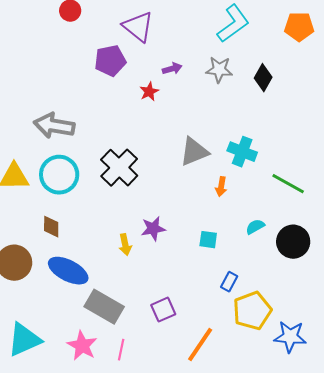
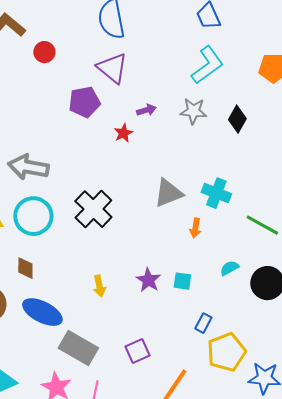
purple star: (153, 229) -> (148, 280), moved, turned -30

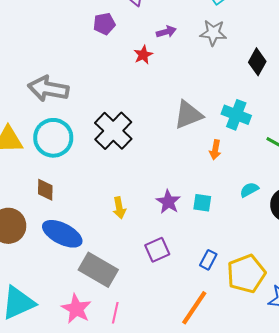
purple pentagon: (84, 102) -> (104, 24), size x0.7
black diamond: (237, 119) -> (257, 62), moved
blue rectangle: (203, 323) -> (208, 260), moved
purple square: (137, 351) -> (157, 250), moved

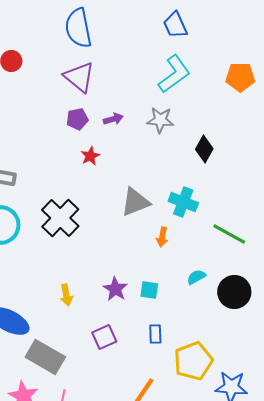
purple pentagon: (104, 24) -> (77, 119), moved
red star: (143, 55) -> (90, 156), moved
blue rectangle: (208, 260) -> (155, 334), moved, turned -30

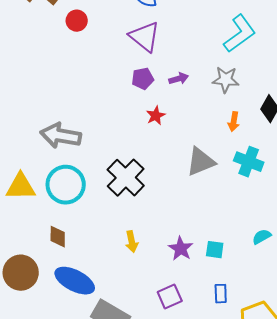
orange arrow: (162, 237) -> (234, 122), moved
yellow arrow: (66, 295) -> (132, 242), moved

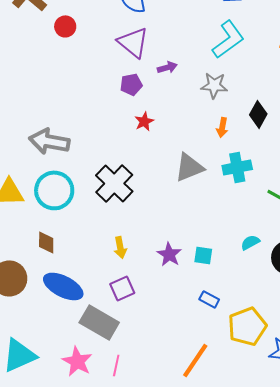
purple arrow: (179, 79) -> (167, 67), moved
cyan cross: (249, 162) -> (237, 167), turned -32
blue rectangle: (221, 294) -> (209, 299), turned -60
purple square: (170, 297) -> (122, 288), moved

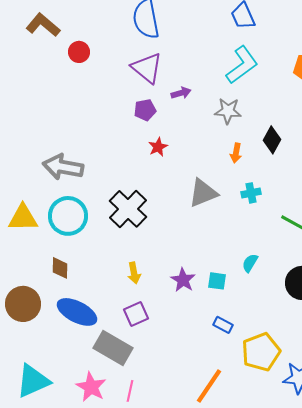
cyan cross: (237, 167) -> (251, 193), size x0.7
cyan semicircle: (250, 242) -> (250, 263), moved, turned -30

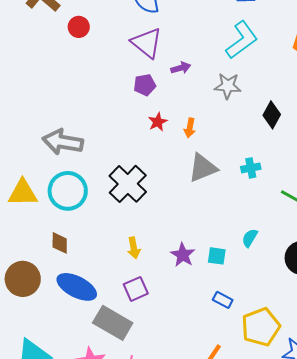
orange arrow: (236, 153) -> (190, 128), moved

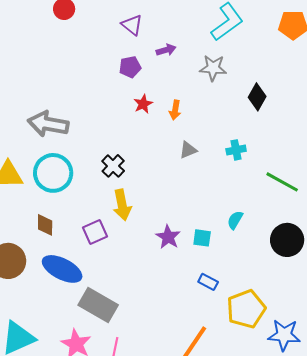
purple triangle: (147, 43) -> (132, 25), size x0.7
gray triangle: (203, 168) -> (188, 150), size x0.6
black cross: (128, 184) -> (113, 166), size x0.6
yellow arrow: (134, 248) -> (122, 205), moved, size x1.4
purple square: (136, 289) -> (95, 232), moved

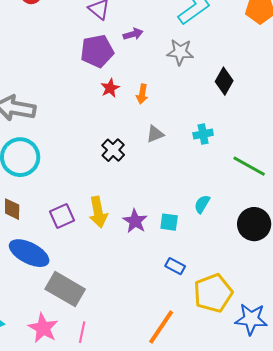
purple pentagon: (130, 67) -> (97, 51), size x1.5
black cross: (113, 166) -> (113, 150), moved
yellow arrow: (122, 205) -> (98, 212), moved

